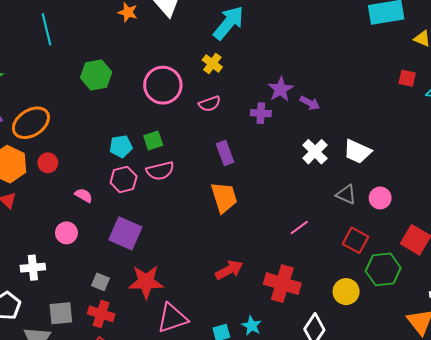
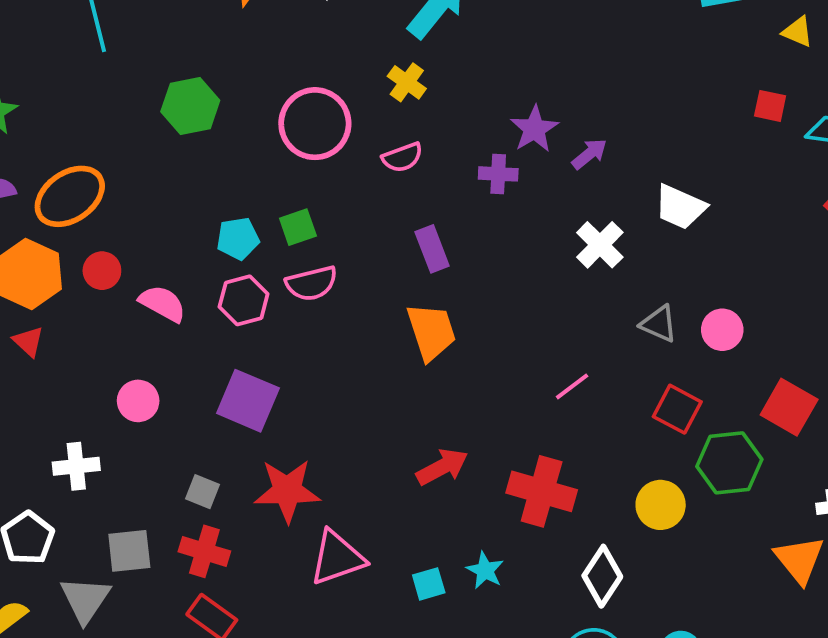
purple arrow: (310, 103) -> (589, 154), turned -66
white trapezoid: (357, 152) -> (680, 207), moved
pink semicircle: (84, 195) -> (163, 303), moved, size x1.4

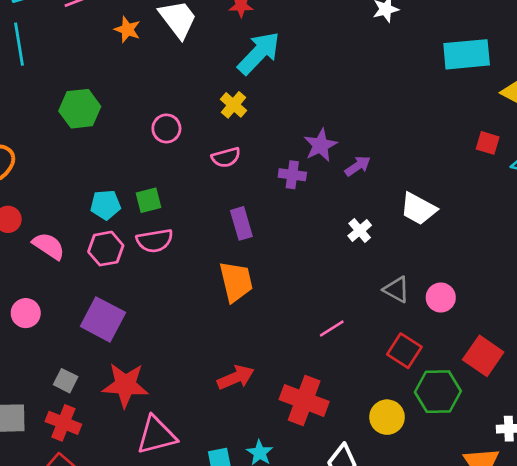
pink circle: (315, 124) -> (166, 128), size x0.6
white cross: (600, 245) -> (360, 231), size x0.7

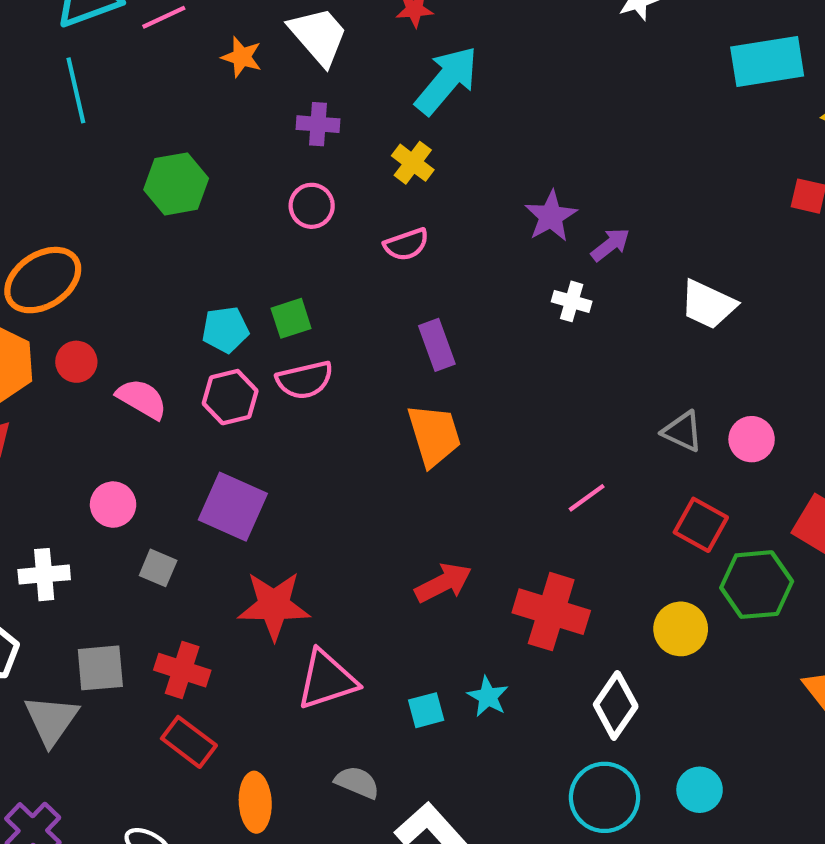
purple cross: (292, 175) -> (318, 124), moved
white cross: (360, 231) -> (572, 301), moved, turned -30
gray square: (66, 381) -> (158, 568), moved

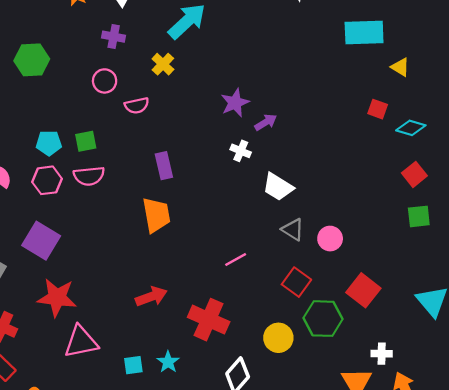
pink semicircle: (406, 244) -> (137, 105), moved
white trapezoid: (708, 304) -> (278, 187), moved

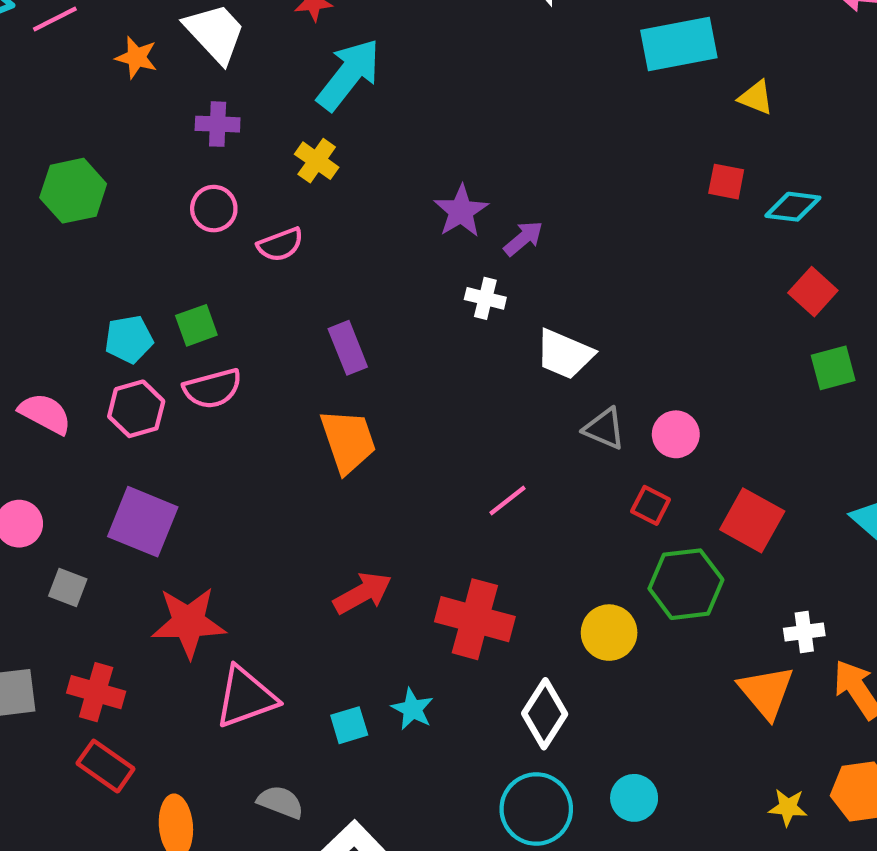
red square: (296, 282) -> (651, 505), moved, size x0.7

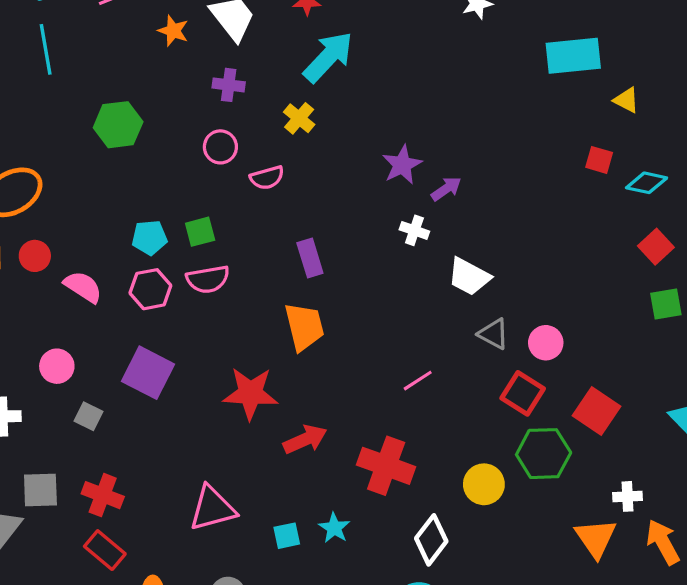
red square: (651, 505) -> (523, 393), size x1.5
red star: (189, 622) -> (250, 393), moved

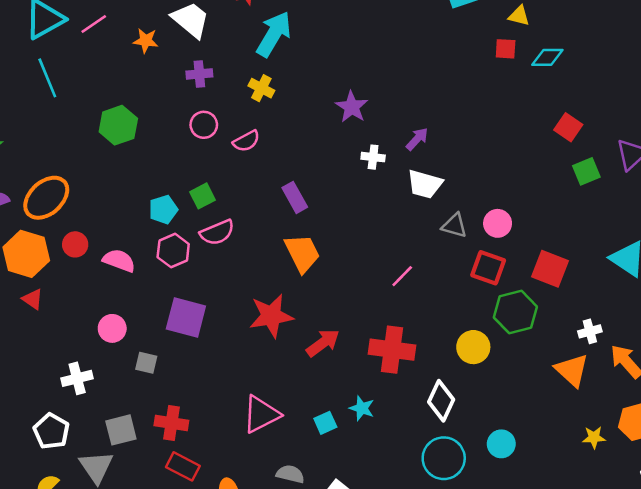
red square: (599, 160) -> (506, 49), moved
cyan diamond: (647, 183) -> (547, 57), moved
purple arrow: (446, 189) -> (417, 139), moved

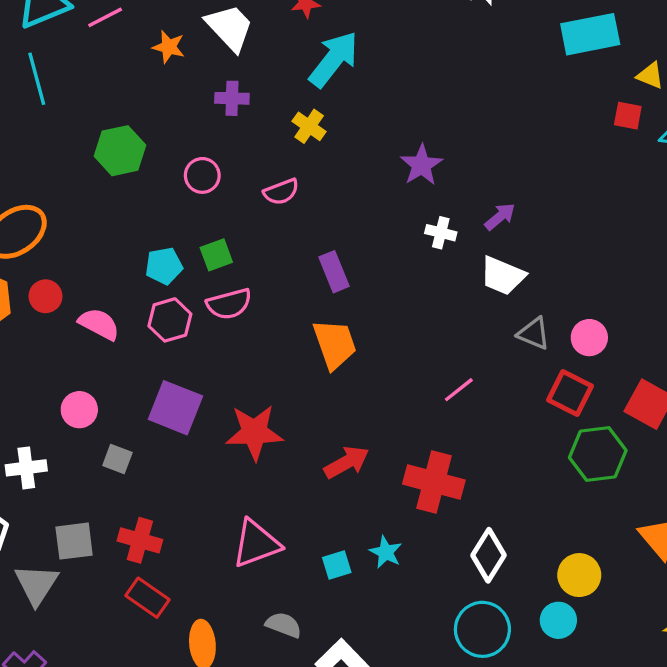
pink circle: (204, 125) -> (202, 175), moved
red star: (271, 316) -> (254, 432), moved
yellow circle: (473, 347) -> (579, 575), moved

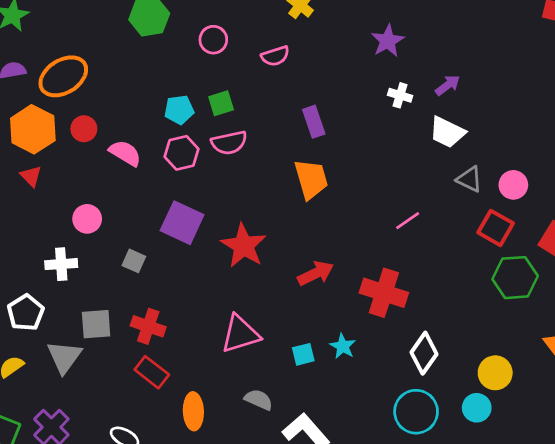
pink circle: (79, 410) -> (87, 219), moved
red star: (254, 432) -> (244, 246), turned 30

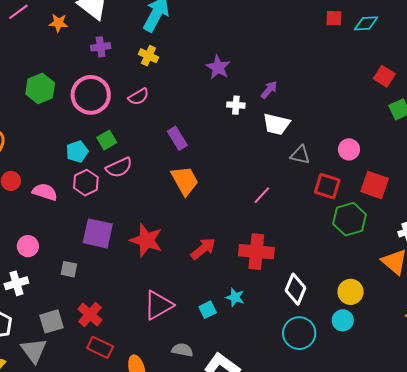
pink circle: (213, 40) -> (91, 95), size x1.8
pink circle: (513, 185) -> (349, 149), moved
red cross: (148, 326) -> (90, 315), turned 35

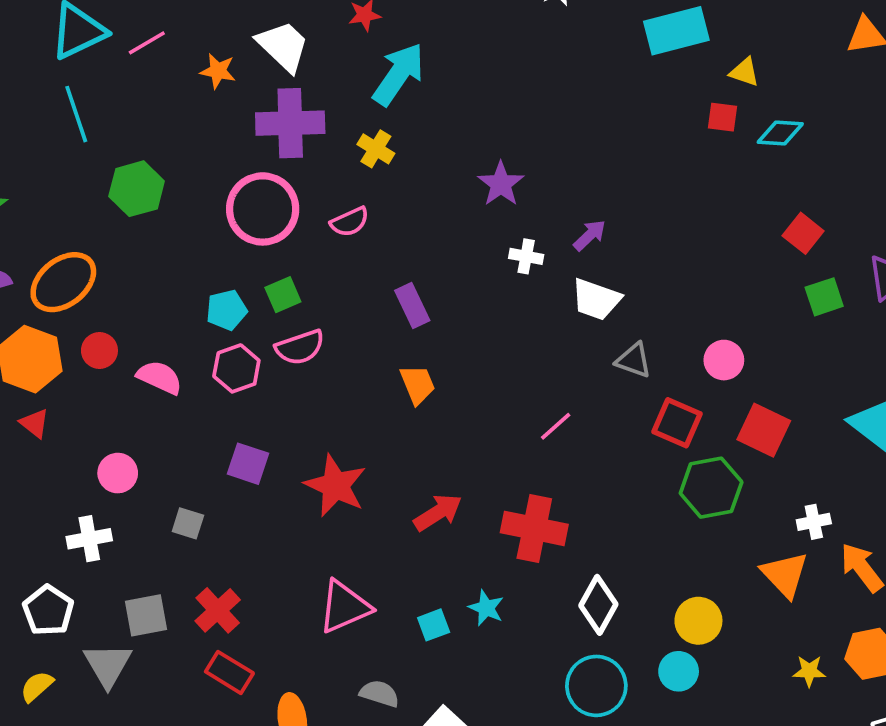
purple cross: (101, 47) -> (290, 123), size x1.8
green hexagon: (40, 88) -> (137, 189), moved
orange trapezoid: (185, 181) -> (418, 384), size x0.7
purple square: (98, 233) -> (248, 464), size x0.7

